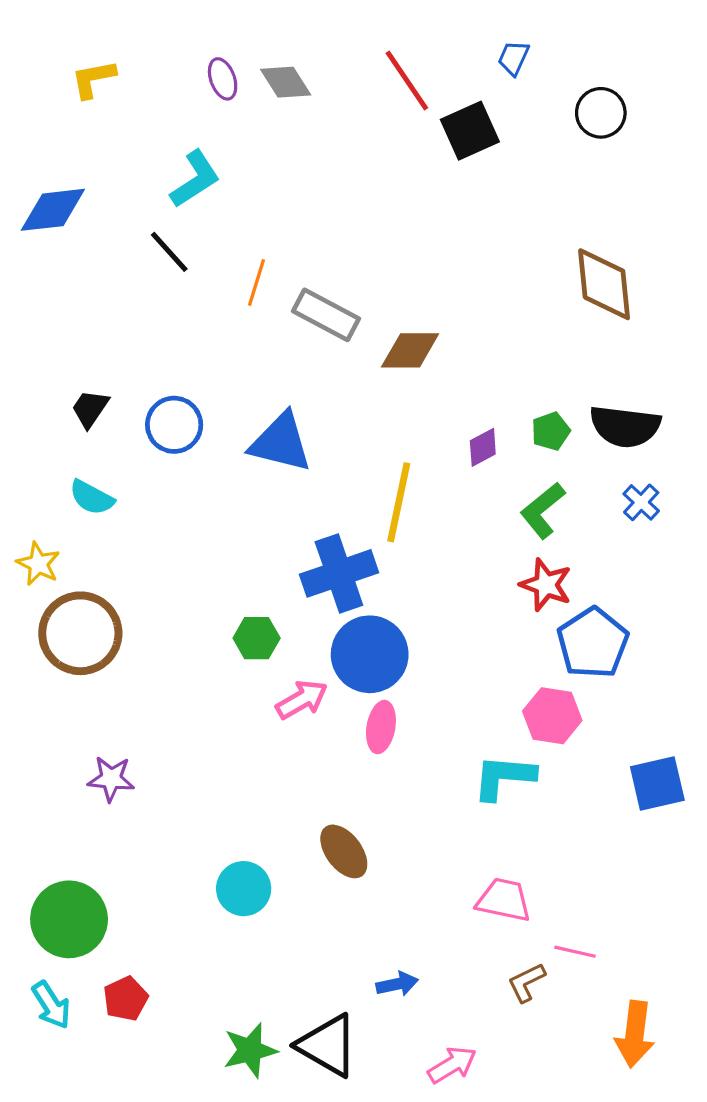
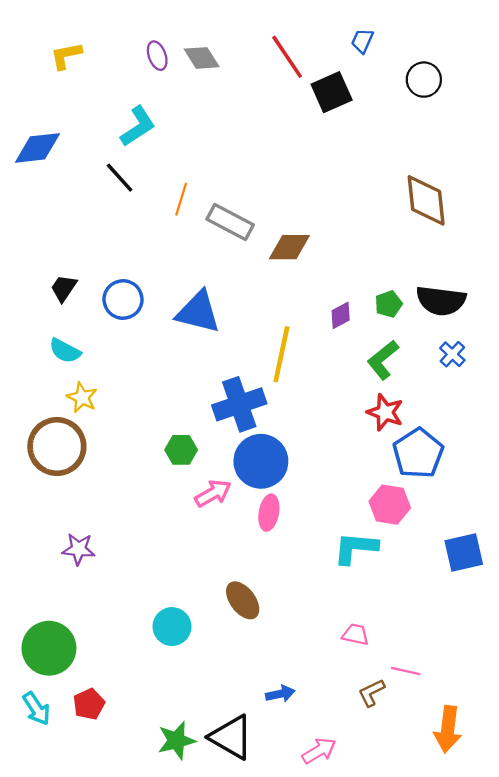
yellow star: (38, 564) -> (82, 398), moved
pink trapezoid: (504, 900) -> (355, 635), size x0.7

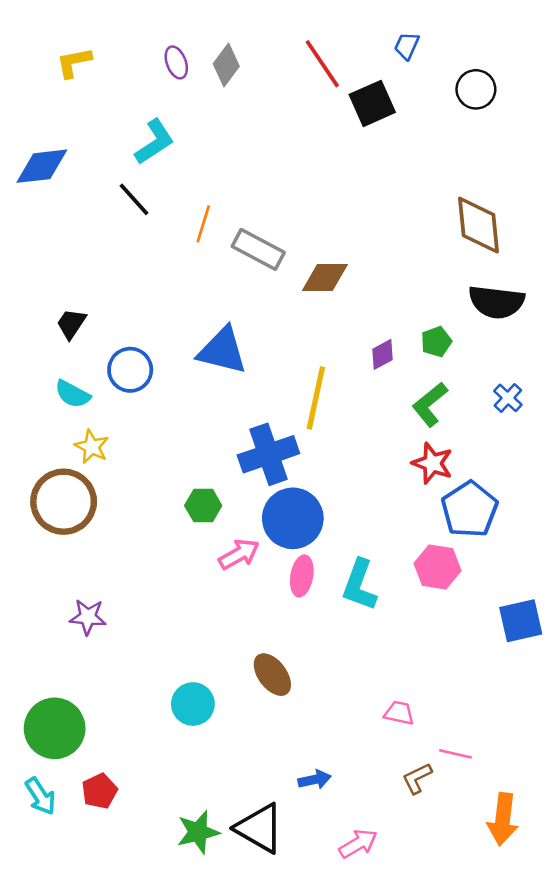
gray diamond: (202, 58) -> (226, 65), turned 69
blue circle: (123, 299) -> (130, 370), moved
black semicircle: (441, 301) -> (496, 302), moved
cyan L-shape: (355, 548) -> (359, 585), moved, turned -75

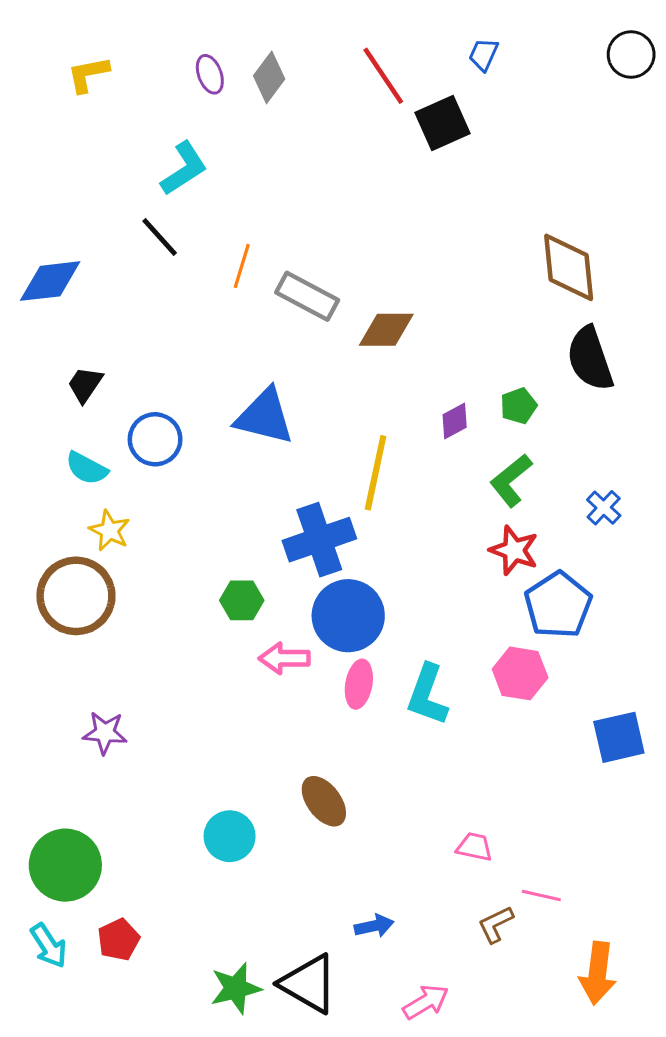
black circle: (476, 89) -> (631, 55), moved
blue diamond: (42, 166) -> (50, 281), moved
black semicircle: (496, 302) -> (590, 359), turned 64
blue cross: (508, 398) -> (604, 508), moved
pink arrow: (239, 554) -> (284, 658), turned -150

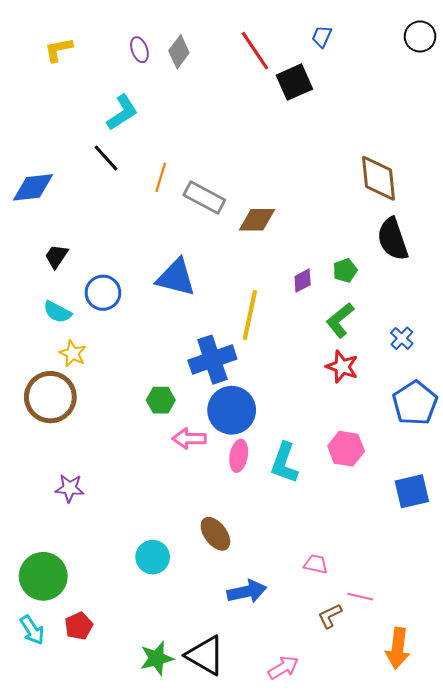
blue pentagon: (558, 605) -> (415, 403), moved
blue arrow: (374, 926) -> (247, 592), moved, size x1.5

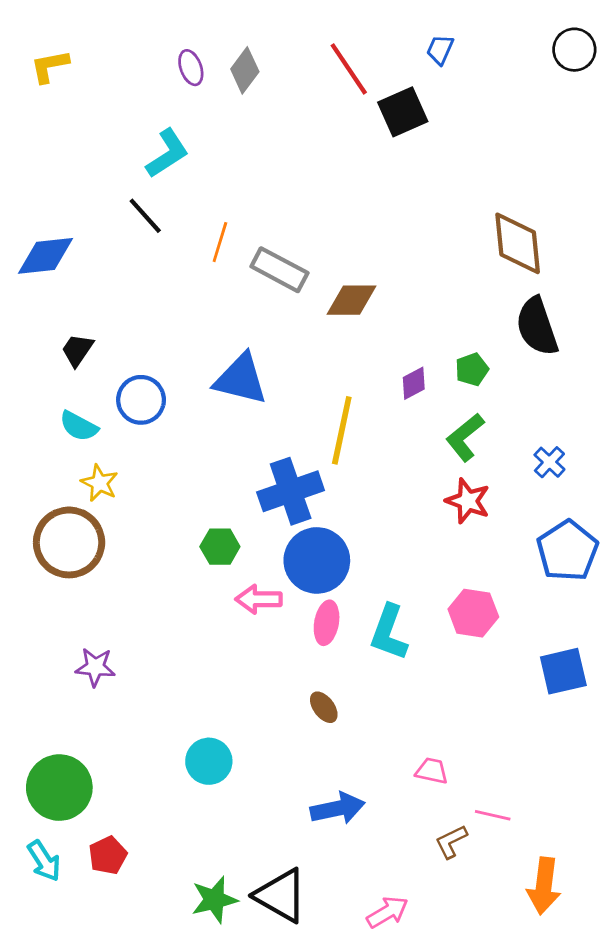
yellow L-shape: (58, 50) -> (50, 66), moved
brown ellipse: (215, 534) -> (324, 707), moved, size x0.7

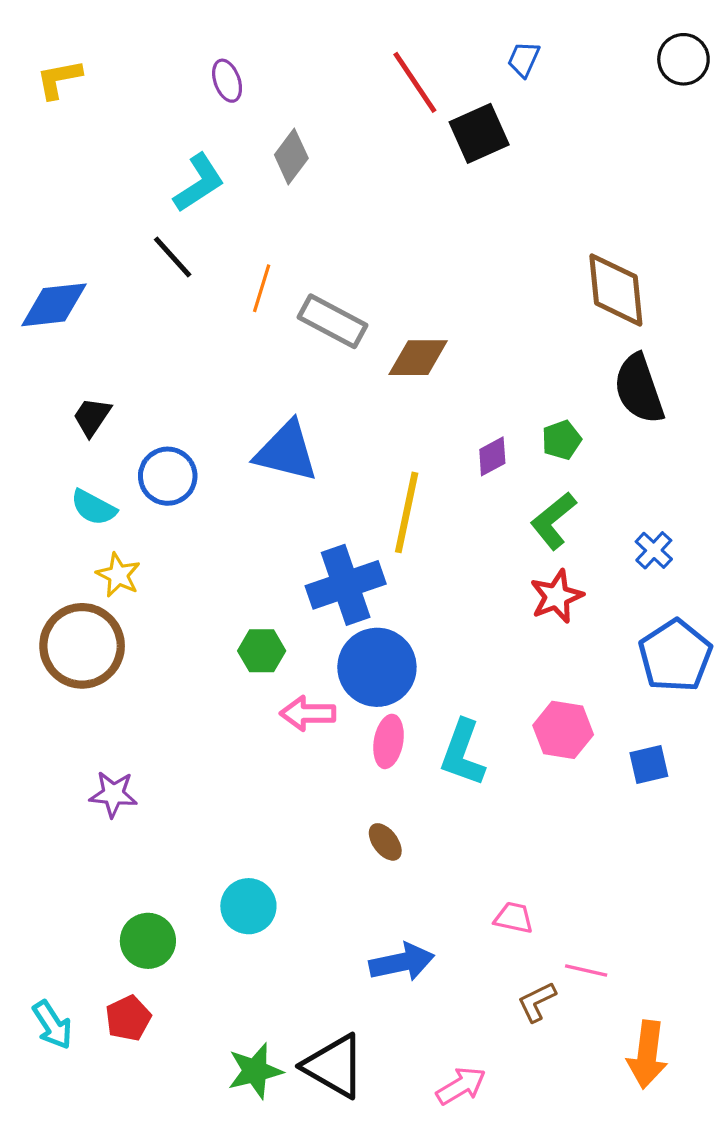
gray diamond: (245, 70) -> (291, 157), moved
red star: (468, 501) -> (557, 596), turned 30
blue square: (563, 671) -> (649, 765), moved, size x0.7
green circle: (59, 788) -> (148, 941), moved, size x0.7

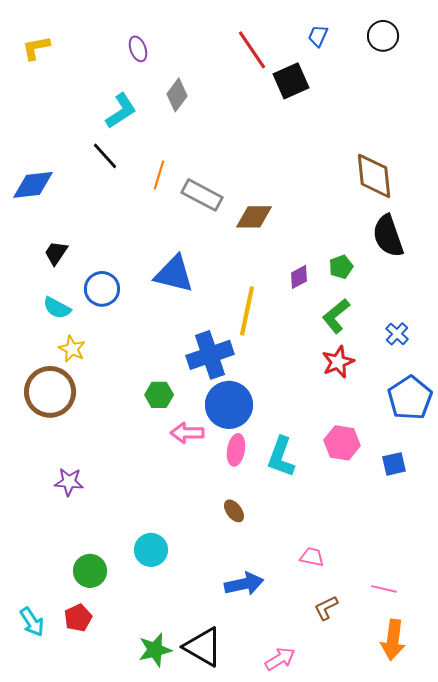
black circle: (683, 59) -> (383, 36), moved
pink line: (586, 970) -> (384, 589), moved

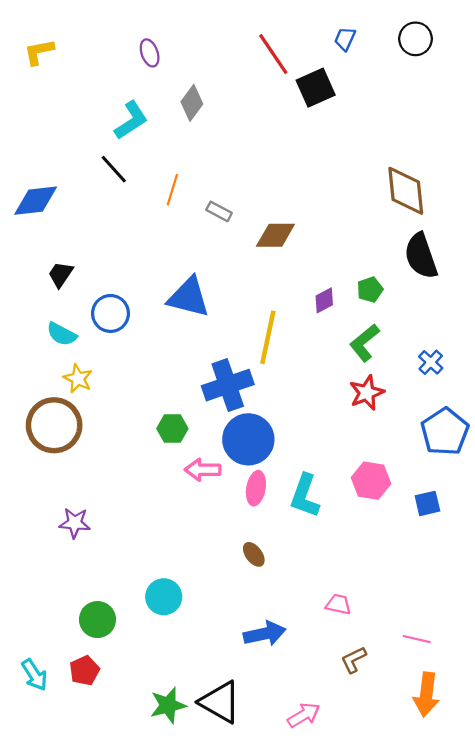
gray rectangle: (202, 195) -> (219, 211), size x0.6

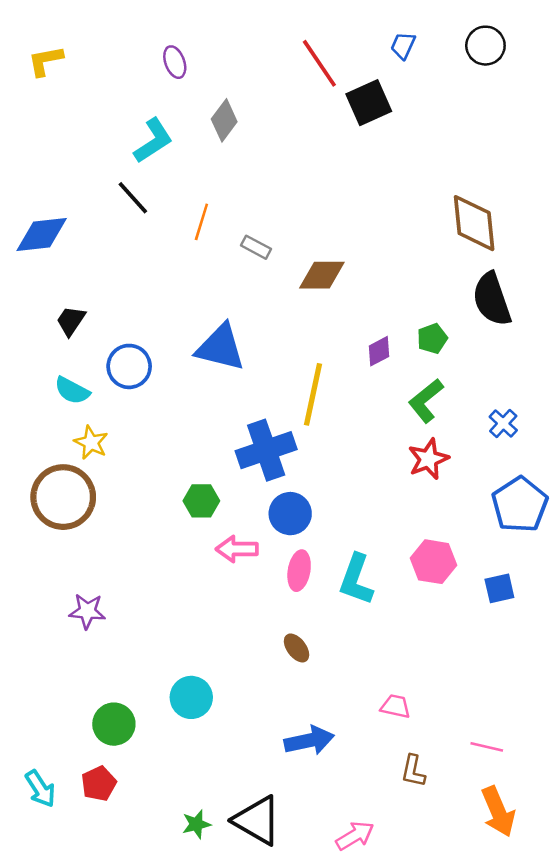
blue circle: (248, 439) -> (290, 514), size x0.7
brown L-shape: (354, 660) -> (413, 771), turned -52
orange arrow: (426, 694) -> (498, 812), turned -30
green star: (168, 705) -> (196, 824), size x0.7

